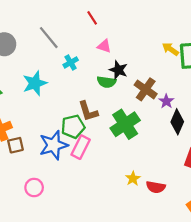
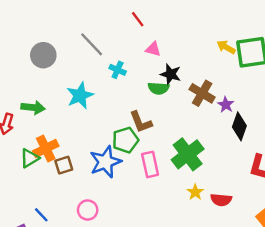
cyan cross: (71, 62) -> (118, 70), turned -32
green cross: (125, 124) -> (188, 154), moved
pink rectangle: (81, 147) -> (150, 164), moved, turned -35

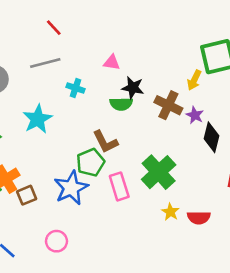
red line: (138, 19) -> (54, 28), moved
gray line: (92, 44) -> (45, 63), turned -56
yellow arrow: (226, 47) -> (194, 80), moved, turned -90

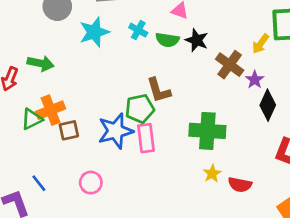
green semicircle: (121, 104) -> (167, 40), moved
cyan star: (38, 119) -> (94, 32), moved
green cross: (159, 172) -> (207, 131), turned 36
pink rectangle: (119, 186) -> (146, 138), moved

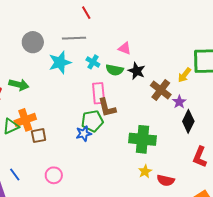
blue star: (115, 131) -> (84, 134), moved, size x0.6
pink rectangle: (146, 138) -> (99, 93), moved

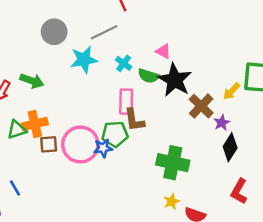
gray line: (74, 38) -> (104, 32), turned -30
black star: (137, 71) -> (175, 80), size x1.6
pink circle: (54, 175) -> (80, 145), moved, size x1.8

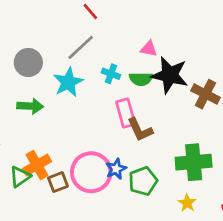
green arrow: (32, 81) -> (30, 106), moved
green pentagon: (115, 134) -> (143, 181), moved
yellow star: (172, 201) -> (187, 203), moved

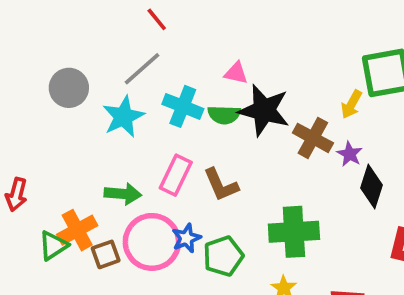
cyan cross: (111, 74) -> (183, 106), size x1.5
green arrow: (30, 106) -> (123, 194), moved
pink rectangle: (126, 113) -> (176, 175), moved, turned 40

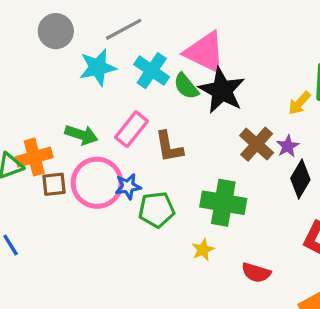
pink triangle: (236, 73) -> (205, 52), size x2.0
green semicircle: (224, 115) -> (186, 86), turned 36
brown cross: (313, 138) -> (257, 144), moved

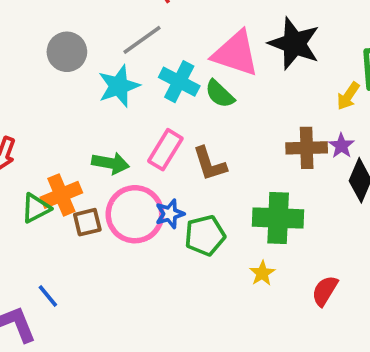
black star: (222, 90) -> (294, 44), moved
brown cross: (257, 144) -> (307, 148), turned -36
red semicircle: (256, 273) -> (325, 291), turned 112

